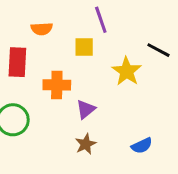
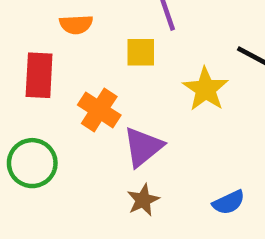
orange cross: (57, 85) -> (99, 110), turned 32
purple triangle: (86, 109) -> (143, 147), size x1.4

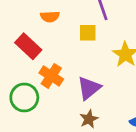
red rectangle: (39, 75) -> (28, 46), turned -50
orange cross: (99, 110) -> (51, 76), moved

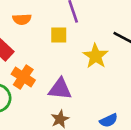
purple triangle: (89, 88) -> (60, 89), turned 45

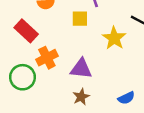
orange cross: (23, 77) -> (47, 58), turned 30

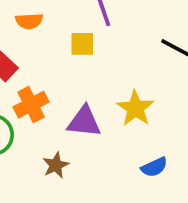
yellow star: (114, 38) -> (135, 108), moved
brown star: (81, 97) -> (56, 165), moved

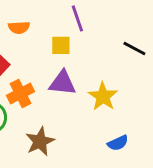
purple triangle: (84, 122) -> (62, 83), moved
brown star: (56, 165) -> (40, 141), size x1.4

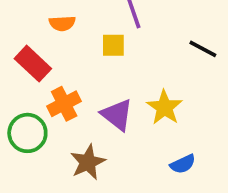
purple triangle: (62, 83) -> (117, 115), moved, turned 32

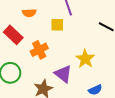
orange cross: (64, 104) -> (39, 50), moved
purple triangle: (117, 115) -> (63, 74), moved

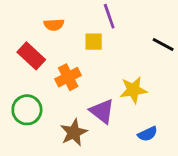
yellow star: (85, 59) -> (133, 90), turned 30

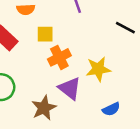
yellow square: (94, 42) -> (45, 34), moved
orange cross: (68, 77) -> (59, 57), moved

